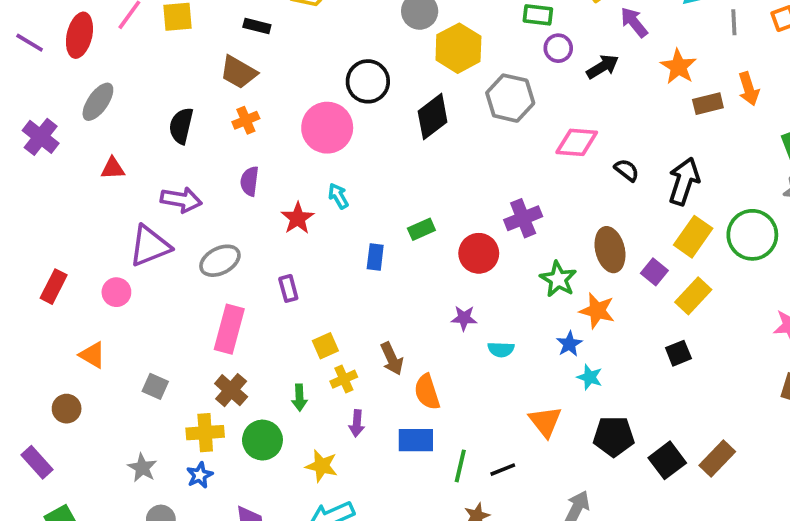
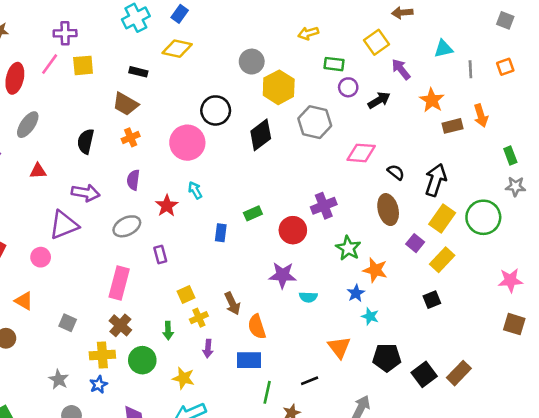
brown ellipse: (610, 250) -> (388, 210), moved
gray ellipse: (220, 261) -> (127, 226), moved
purple star: (464, 318) -> (283, 275), size x1.5
green line: (460, 466) -> (267, 392), moved

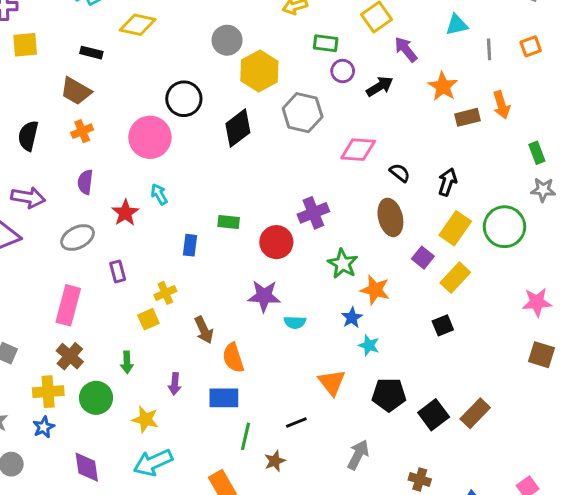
black arrow: (436, 180) -> (447, 182), size x0.7
green rectangle: (253, 213) -> (229, 222), turned 30
yellow cross: (199, 318) -> (165, 293), moved

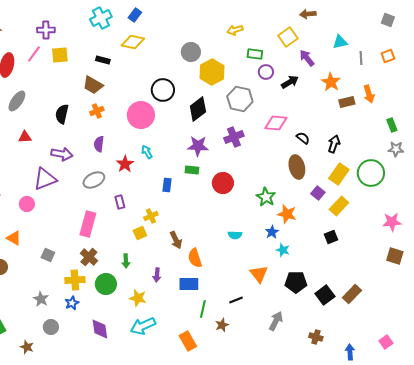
purple cross: (313, 213) -> (234, 137), moved
purple star: (264, 296) -> (198, 146), moved

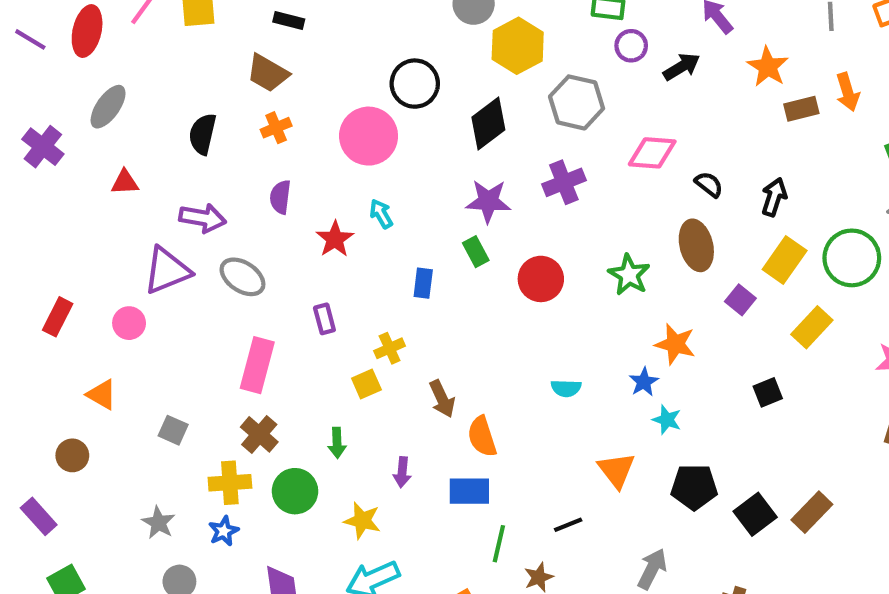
green rectangle: (192, 170) -> (476, 252), turned 56
gray ellipse: (94, 180) -> (242, 277), moved, turned 60
green star: (266, 197) -> (629, 275), moved
yellow rectangle: (339, 206) -> (812, 327), moved

